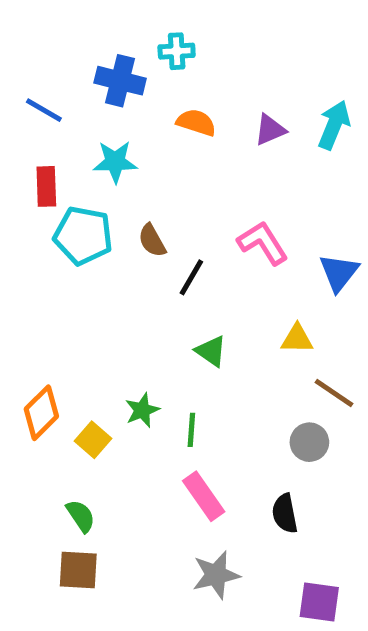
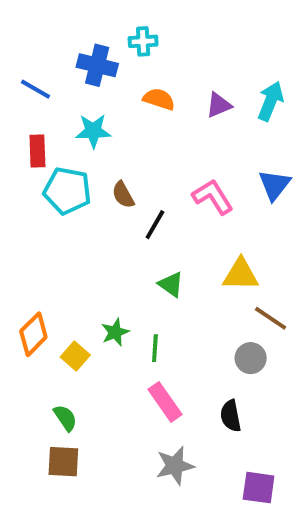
blue triangle: (339, 272) -> (274, 185), moved
yellow triangle: (297, 339) -> (241, 274), size x1.4

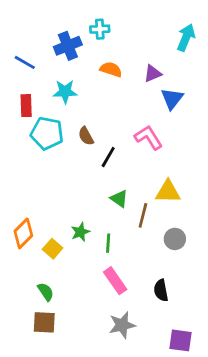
blue cross: (97, 65) -> (68, 46), turned -36
cyan arrow: (271, 101) -> (186, 37), moved
blue triangle: (274, 185) -> (172, 99), moved
brown line: (271, 318) -> (143, 215), moved, turned 70
gray circle: (251, 358) -> (175, 239), moved

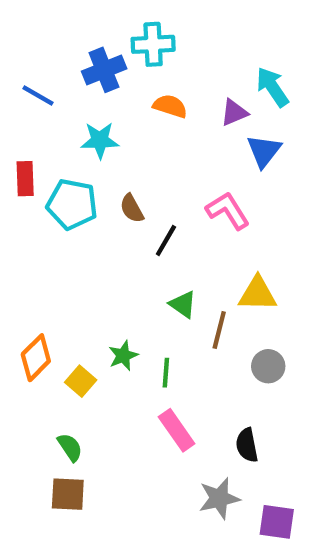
cyan cross: (100, 29) -> (153, 44), size x1.4
cyan arrow: (186, 37) -> (272, 87), moved, turned -56
red rectangle: (26, 106) -> (25, 179), moved
gray star: (122, 325) -> (219, 498), moved

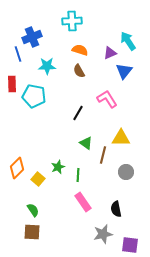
blue cross: (104, 70) -> (32, 37), moved
blue line: (38, 95) -> (18, 54), moved, turned 42
brown semicircle: (132, 208) -> (79, 71), moved

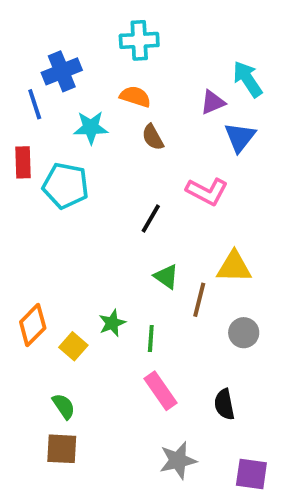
orange semicircle: (80, 50) -> (135, 97), moved
pink L-shape: (107, 99) -> (207, 191), turned 150
gray star: (103, 234) -> (178, 460), moved

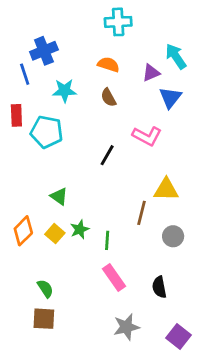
cyan cross: (139, 40) -> (118, 22), moved
orange semicircle: (135, 97) -> (108, 65), moved
green triangle: (166, 277) -> (59, 196), moved
yellow square: (73, 346) -> (55, 234), moved
purple square: (251, 474) -> (179, 337), turned 30

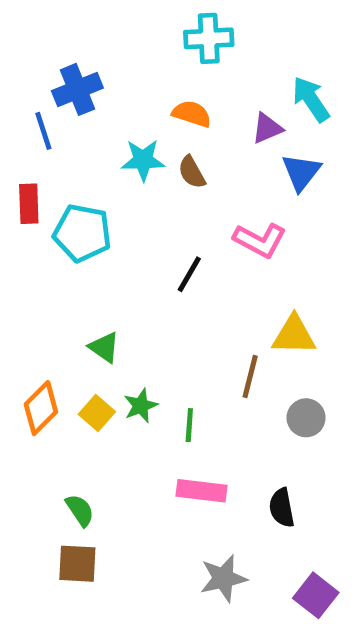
cyan star: (65, 91) -> (143, 160), moved
pink rectangle: (114, 277) -> (201, 491), turned -48

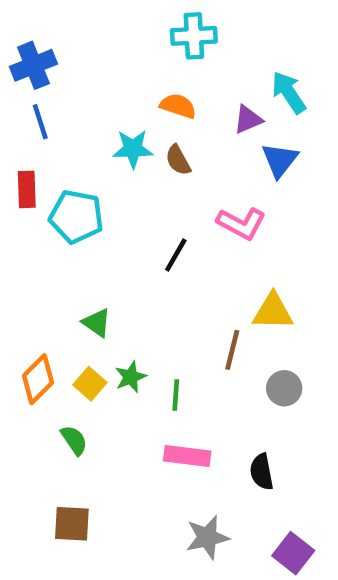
blue cross: (77, 89) -> (33, 65), moved
green semicircle: (80, 510) -> (74, 440), moved

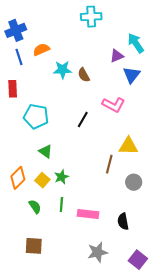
orange semicircle: (178, 106) -> (41, 49), moved, turned -42
cyan pentagon: (76, 217) -> (36, 116), moved
green line: (176, 395) -> (61, 204), moved

